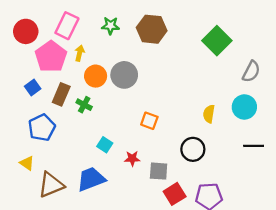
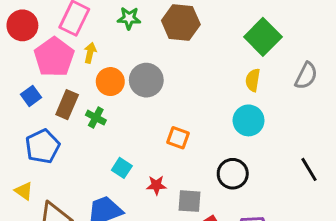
cyan circle: (244, 107) -> (249, 120), moved
yellow semicircle: (209, 114) -> (253, 80), moved
black line: (254, 146) -> (309, 169), turned 60

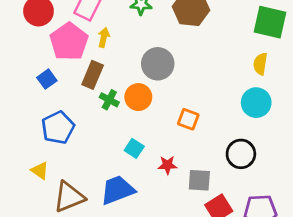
green square: (263, 37) -> (270, 22), turned -32
orange circle: (110, 82) -> (138, 97), moved
brown rectangle: (67, 105) -> (93, 75), moved

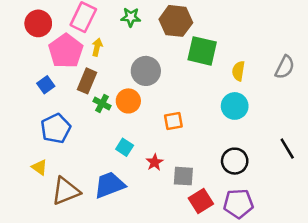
green square: (270, 22) -> (202, 51), moved
orange square: (188, 119) -> (173, 121), turned -30
black circle: (241, 154) -> (235, 161), moved
red star: (167, 165) -> (155, 162), turned -30

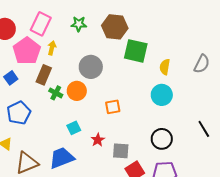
cyan square: (125, 147) -> (74, 128), turned 32

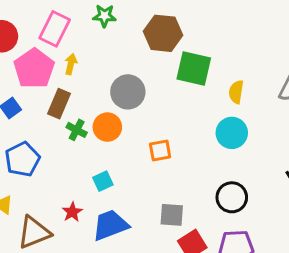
green star: (79, 24) -> (104, 16), moved
red star: (98, 140) -> (72, 212), moved
blue trapezoid: (62, 158) -> (110, 225), moved

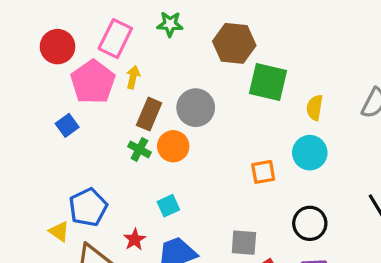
brown rectangle: (59, 104) -> (149, 114), moved
orange square: (160, 150) -> (263, 172), moved
blue pentagon: (22, 159) -> (88, 207), moved

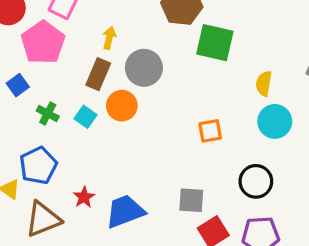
yellow arrow: (133, 77) -> (109, 38), moved
yellow semicircle: (315, 108) -> (264, 84), moved
green cross: (139, 149) -> (48, 114), moved
cyan circle: (310, 153) -> (275, 121), moved
cyan square: (168, 206) -> (86, 117), moved, turned -30

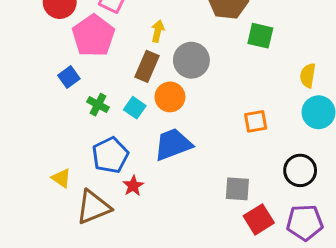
green square: (215, 43) -> (260, 36), size x0.7
blue pentagon: (38, 166) -> (110, 155), moved
blue trapezoid: (125, 211) -> (173, 144), moved

